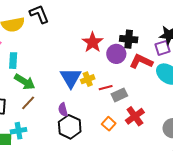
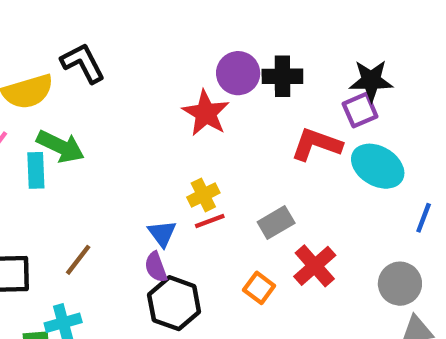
black cross: (129, 39) -> (282, 76), moved
purple circle: (116, 54) -> (238, 73), moved
blue triangle: (71, 78) -> (162, 233), moved, size x0.6
green arrow: (25, 82) -> (61, 146), moved
red line: (106, 88) -> (210, 221), moved

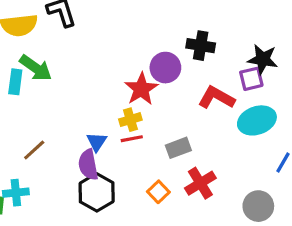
purple circle: (238, 73) -> (165, 68), moved
red star: (206, 113) -> (141, 89), moved
cyan ellipse: (378, 166) -> (257, 120), turned -60
purple semicircle: (156, 267) -> (88, 165), size x1.4

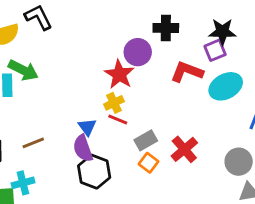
red line: (132, 139) -> (118, 120), turned 42
gray rectangle: (178, 148) -> (146, 140), moved
brown line: (34, 150) -> (33, 143), turned 30

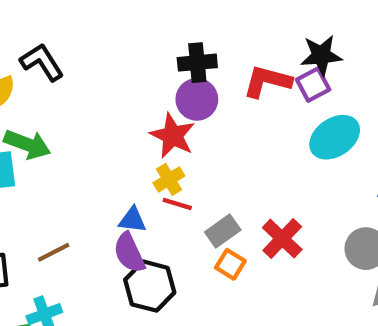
black cross: (166, 28) -> (197, 63), moved
red L-shape: (187, 72) -> (267, 81), moved
blue triangle: (87, 127) -> (132, 220), turned -42

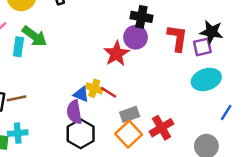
red L-shape: (267, 81) -> (177, 38), turned 68
yellow cross: (169, 179) -> (94, 88), moved, turned 35
brown line: (54, 252) -> (17, 98), moved
orange square: (230, 264) -> (129, 134), size x1.5

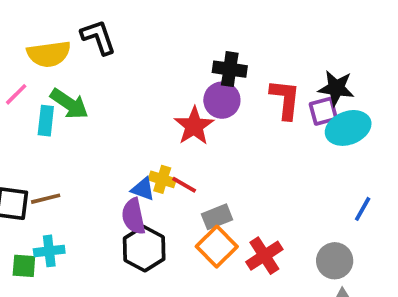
cyan ellipse: (206, 79) -> (348, 128), moved
red cross: (161, 128) -> (264, 256), moved

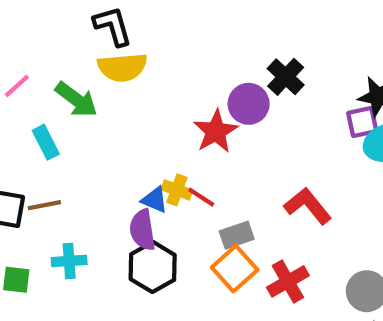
yellow semicircle: (49, 54) -> (122, 67), moved
black cross: (230, 69) -> (286, 77), moved, turned 32
red L-shape: (285, 99) -> (308, 206), moved, turned -48
cyan rectangle: (46, 121) -> (46, 142), moved, turned -36
cyan cross: (49, 251) -> (69, 261), moved

